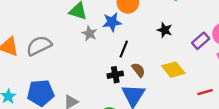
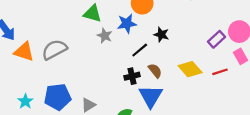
black star: (165, 30) -> (161, 35), moved
black line: (124, 49) -> (140, 50), turned 30
red line: (205, 92) -> (220, 72), moved

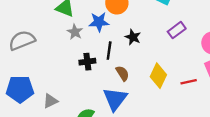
purple rectangle: (217, 39) -> (177, 30), moved
black line: (140, 50) -> (109, 51), turned -48
yellow diamond: (190, 69) -> (158, 76), turned 60
black cross: (132, 76) -> (87, 62), moved

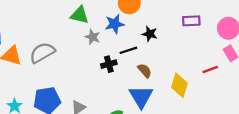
purple rectangle: (177, 30) -> (191, 21), turned 42
black line: (109, 51) -> (128, 50), turned 72
yellow diamond: (158, 76) -> (179, 85), moved

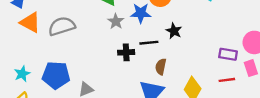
purple rectangle: (191, 21) -> (228, 54), moved
brown semicircle: (145, 71) -> (161, 67), turned -140

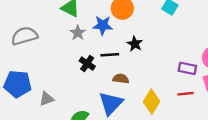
black cross: (126, 52) -> (87, 64), turned 35
brown semicircle: (161, 67) -> (121, 79), turned 84

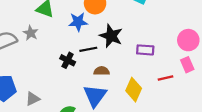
gray star: (78, 33) -> (31, 33), moved
black star: (135, 44) -> (111, 36), size x1.5
purple rectangle: (187, 68) -> (145, 50), moved

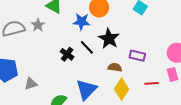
black line: (88, 49) -> (87, 47), turned 49
brown semicircle: (102, 71) -> (115, 67), moved

